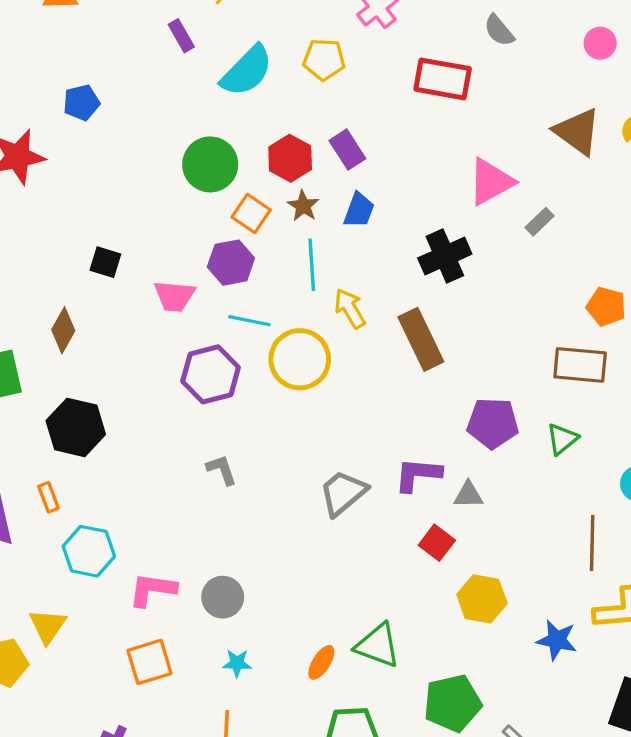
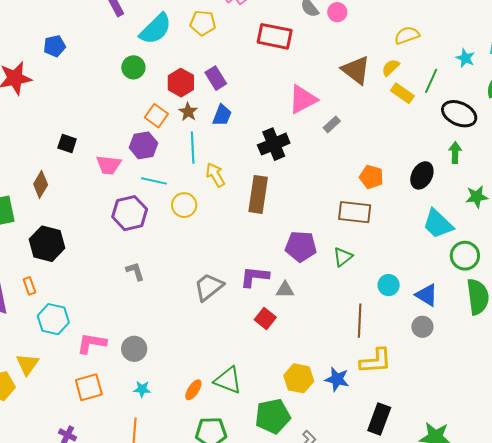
pink circle: (600, 43) -> (337, 12), moved
green circle: (210, 164) -> (133, 67), moved, size x0.7
brown rectangle: (421, 339) -> (258, 194), turned 33
yellow circle: (300, 359) -> (184, 205), size x0.7
yellow hexagon: (482, 599) -> (299, 378), moved

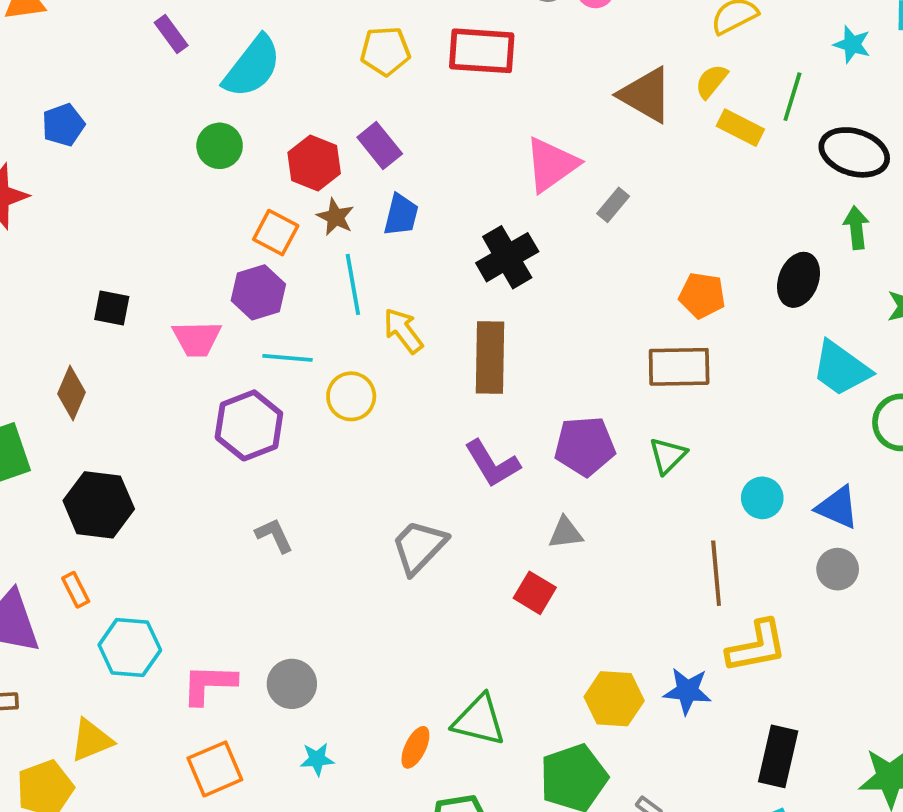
yellow pentagon: (203, 23) -> (385, 51), moved
purple L-shape: (254, 277) -> (492, 464), moved, turned -120
yellow triangle: (27, 364) -> (91, 740), turned 40

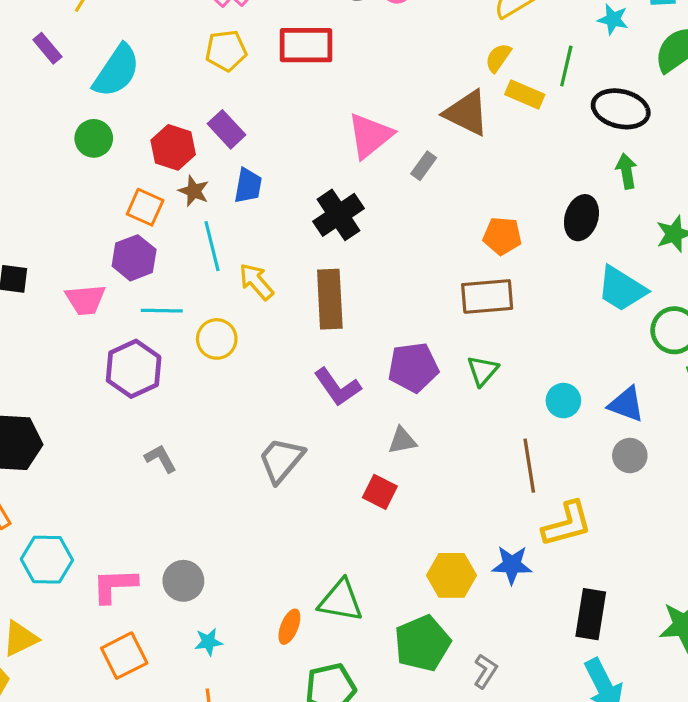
brown triangle: (646, 95) -> (467, 113), moved

